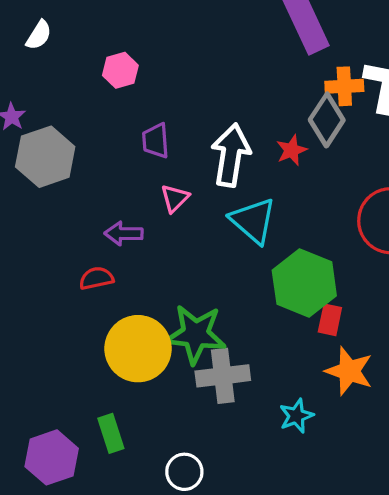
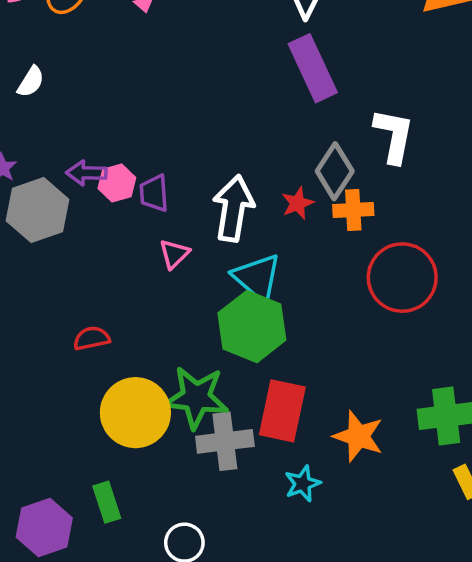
pink hexagon: (120, 70) -> (117, 183), moved
orange cross: (344, 86) -> (353, 210), moved
purple arrow: (124, 233) -> (86, 173), moved
green hexagon: (304, 283) -> (252, 327), moved
red rectangle: (330, 320) -> (282, 411), moved, size x1.8

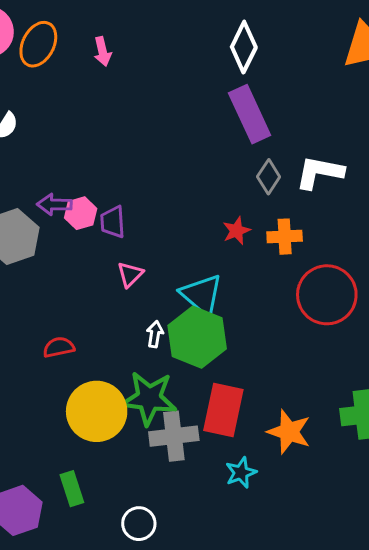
white L-shape: (394, 136) -> (320, 172), turned -90
gray diamond: (335, 171) -> (269, 177), moved, size x0.7
white arrow: (233, 208) -> (155, 334), moved, size x0.5

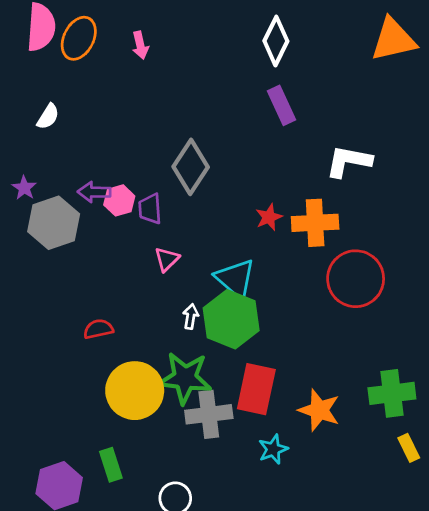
purple rectangle: (250, 114) -> (281, 105), size x0.7
gray diamond: (269, 177) -> (191, 167), moved, size x1.6
orange cross: (285, 237) -> (315, 223), size x1.4

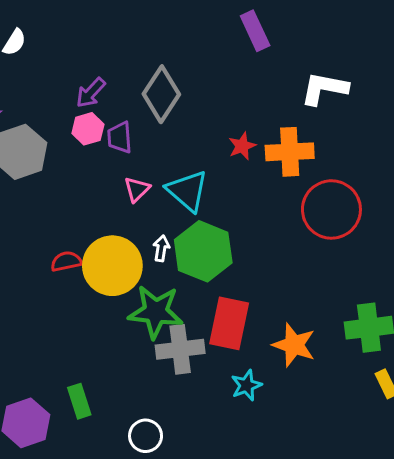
purple arrow: (94, 192) -> (91, 93), moved, turned -48
cyan triangle: (235, 279) -> (187, 191), moved
yellow circle: (135, 391) -> (112, 266), moved

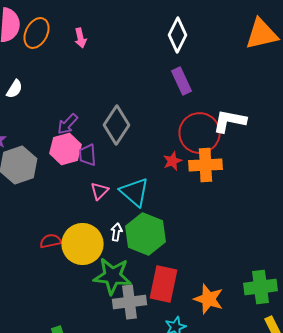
pink hexagon: (88, 129) -> (66, 149), size x1.4
red circle: (331, 209) -> (200, 133), moved

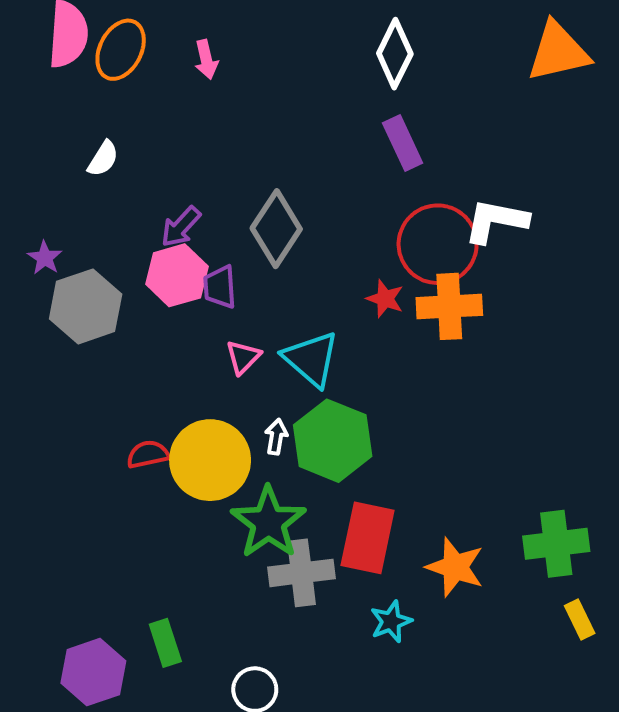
white semicircle: (14, 89) -> (103, 159), moved
red star: (172, 161) -> (385, 299), turned -30
green star: (112, 276) -> (268, 522), turned 30

